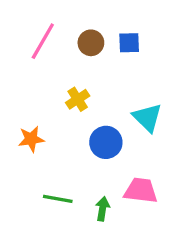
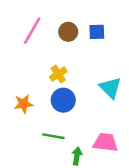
blue circle: (106, 142) -> (63, 100), moved
green line: (58, 199) -> (53, 136), moved

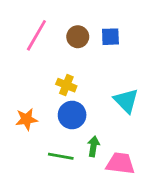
yellow cross: (58, 74) -> (66, 85), turned -35
green arrow: (77, 156) -> (93, 146), moved

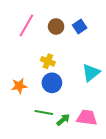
blue square: (110, 37) -> (80, 26), turned -32
cyan triangle: (126, 101) -> (91, 73), turned 36
green arrow: (93, 146) -> (63, 120), moved, turned 40

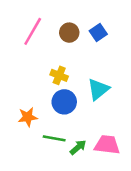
cyan triangle: (91, 73) -> (98, 89), moved
orange star: (19, 86) -> (28, 117), moved

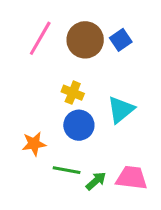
brown circle: (69, 33) -> (85, 40), size x1.5

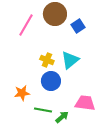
brown circle: (85, 40) -> (55, 14), moved
cyan triangle: (121, 110) -> (70, 60), moved
pink trapezoid: (132, 178) -> (85, 103), moved

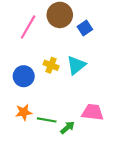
blue circle: (51, 81) -> (24, 76), moved
orange star: (22, 93) -> (24, 112), moved

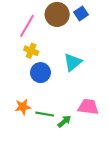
blue square: (85, 28) -> (81, 13), moved
yellow cross: (51, 65) -> (31, 51), moved
blue circle: (24, 76) -> (40, 73), moved

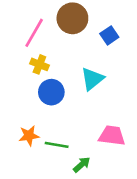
blue square: (81, 13) -> (109, 35), moved
green arrow: (64, 121) -> (82, 165), moved

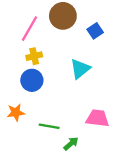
yellow cross: (39, 64) -> (34, 56), turned -35
blue circle: (51, 92) -> (32, 80), moved
orange star: (29, 136) -> (16, 112), moved

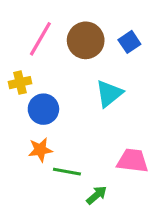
brown circle: (63, 16) -> (86, 40), moved
yellow cross: (34, 56) -> (20, 83), moved
orange star: (16, 112) -> (40, 150), moved

